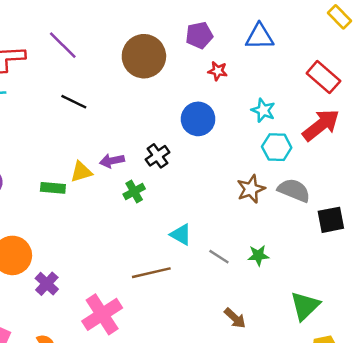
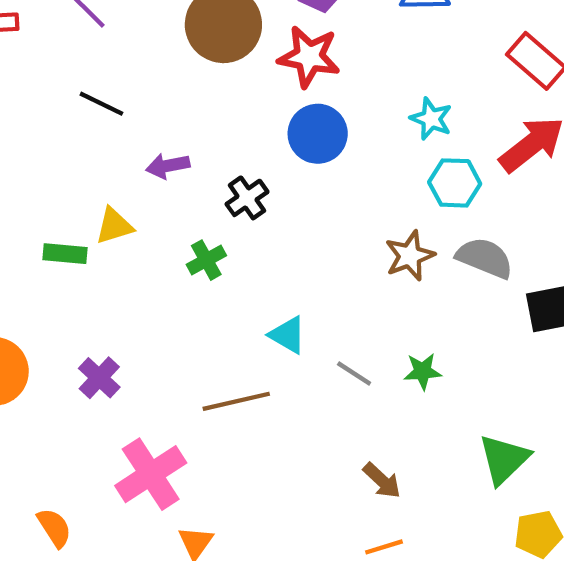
red star: (218, 71) -> (309, 57), moved, size x1.8
purple arrow: (112, 161) -> (168, 166), moved
purple cross: (47, 284) -> (99, 378), moved

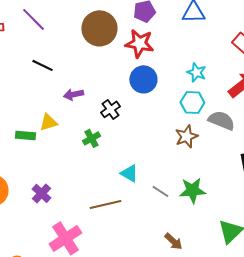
cyan hexagon: (455, 183) -> (192, 102), moved
gray semicircle: (485, 258) -> (221, 120), moved
green star: (423, 371) -> (192, 190), size x1.5

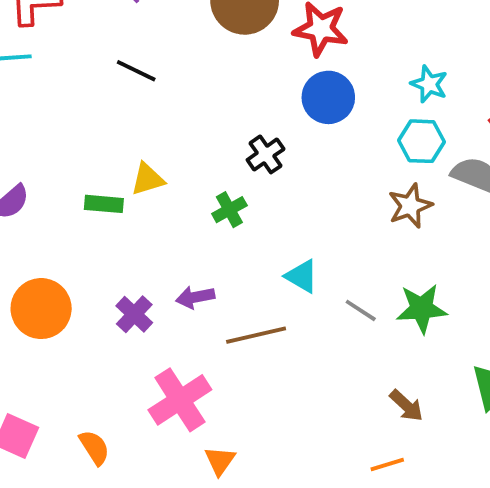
purple arrow: (73, 94) -> (195, 297), moved
brown arrow: (173, 241) -> (406, 406), moved

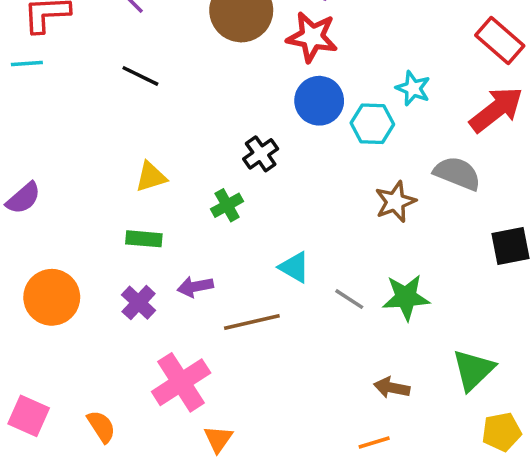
cyan hexagon: (422, 141) -> (372, 124), moved
green rectangle: (104, 204) -> (144, 239), moved
brown arrow: (406, 406) -> (392, 388), turned 148

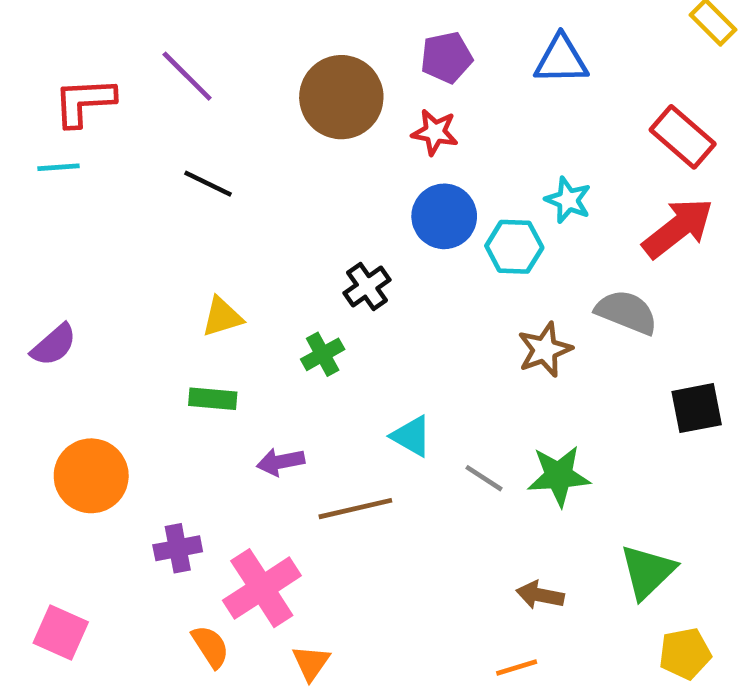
red star: (312, 37) -> (435, 132), size x0.7
purple cross: (139, 303) -> (178, 548), moved, turned 36
orange semicircle: (101, 427) -> (210, 647), moved

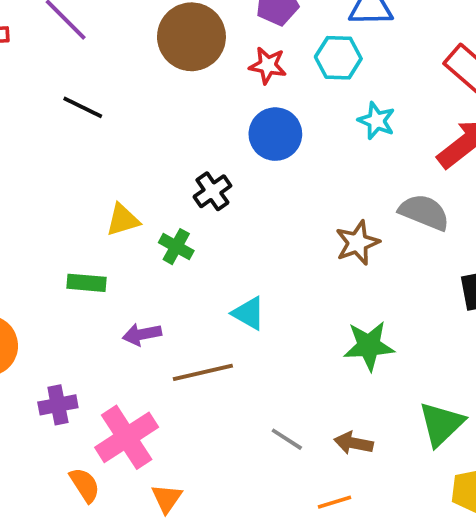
cyan hexagon: (514, 247) -> (338, 58), moved
yellow triangle: (222, 317) -> (123, 220), moved
green cross: (323, 354) -> (176, 247), turned -32
gray line: (484, 478) -> (287, 439), moved

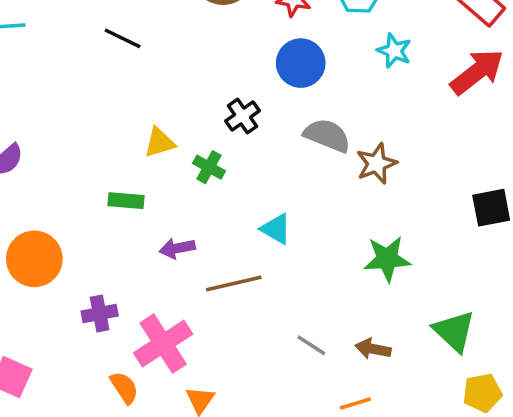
gray semicircle: (424, 212) -> (327, 135), moved
green triangle: (441, 424) -> (454, 331), turned -33

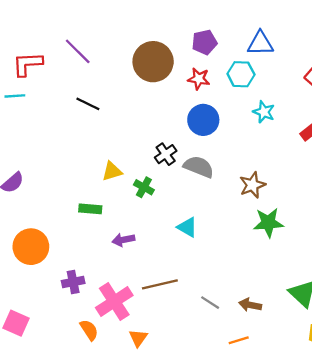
gray semicircle: (327, 135) -> (199, 167), moved
green star: (387, 259) -> (268, 223), moved
brown line: (234, 284) -> (160, 284), moved

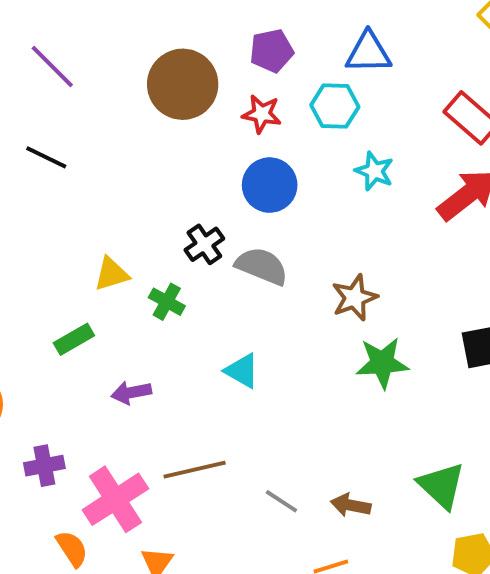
black line: (88, 104) -> (46, 157), moved
green rectangle: (90, 209) -> (74, 339), turned -35

